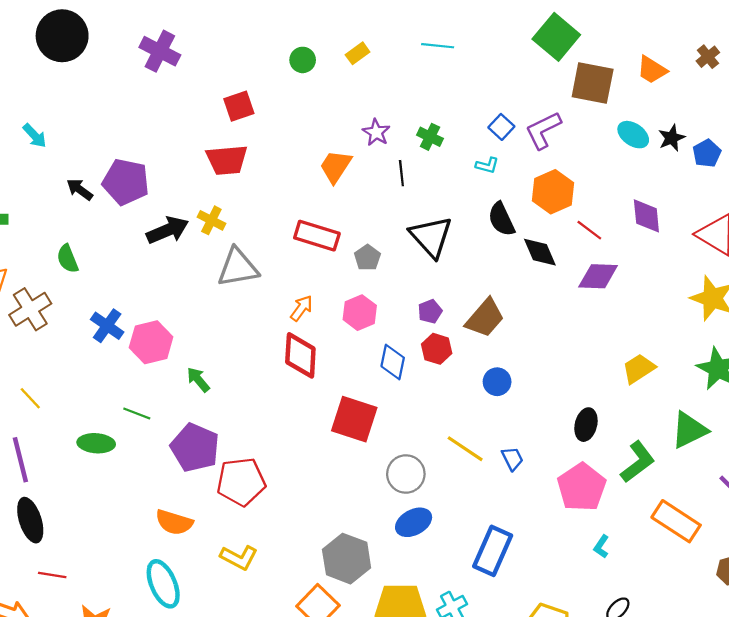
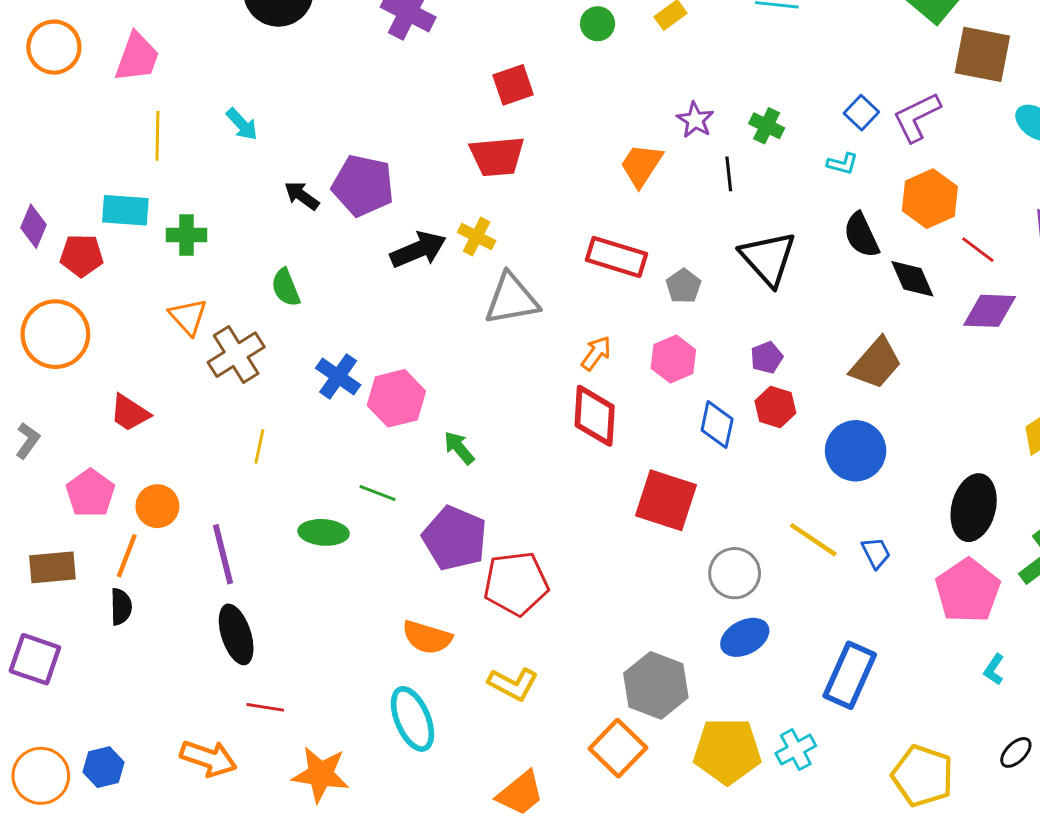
brown trapezoid: (485, 318) -> (876, 363), moved
blue circle: (497, 382) -> (856, 451), size x1.6
yellow line: (30, 398) -> (259, 446), moved, turned 55
black ellipse: (586, 425) -> (974, 508), size x1.5

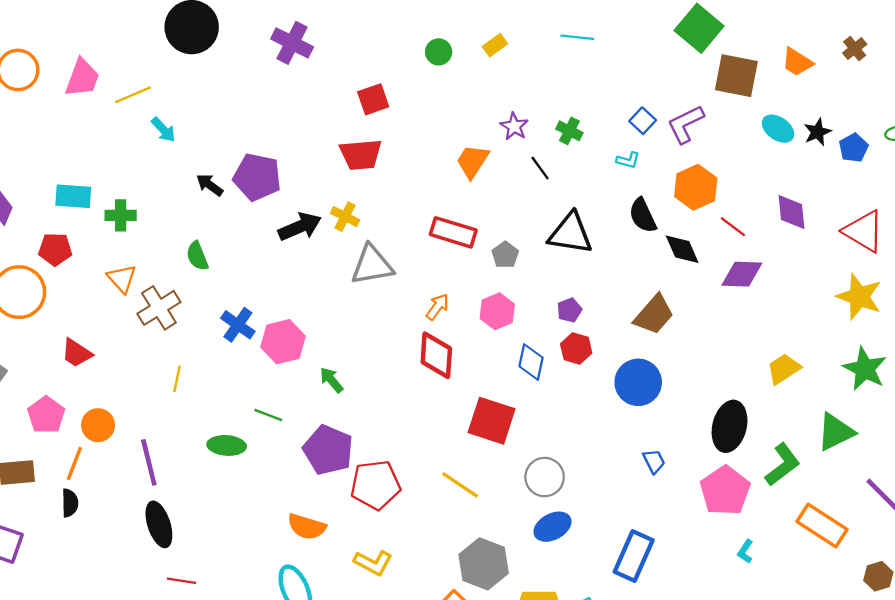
yellow line: (157, 136) -> (133, 95), moved, turned 66
black line: (729, 174) -> (540, 168), turned -30
red pentagon: (82, 255) -> (55, 249), moved
black triangle: (768, 258) -> (571, 233), turned -39
yellow line: (813, 540) -> (460, 485), moved

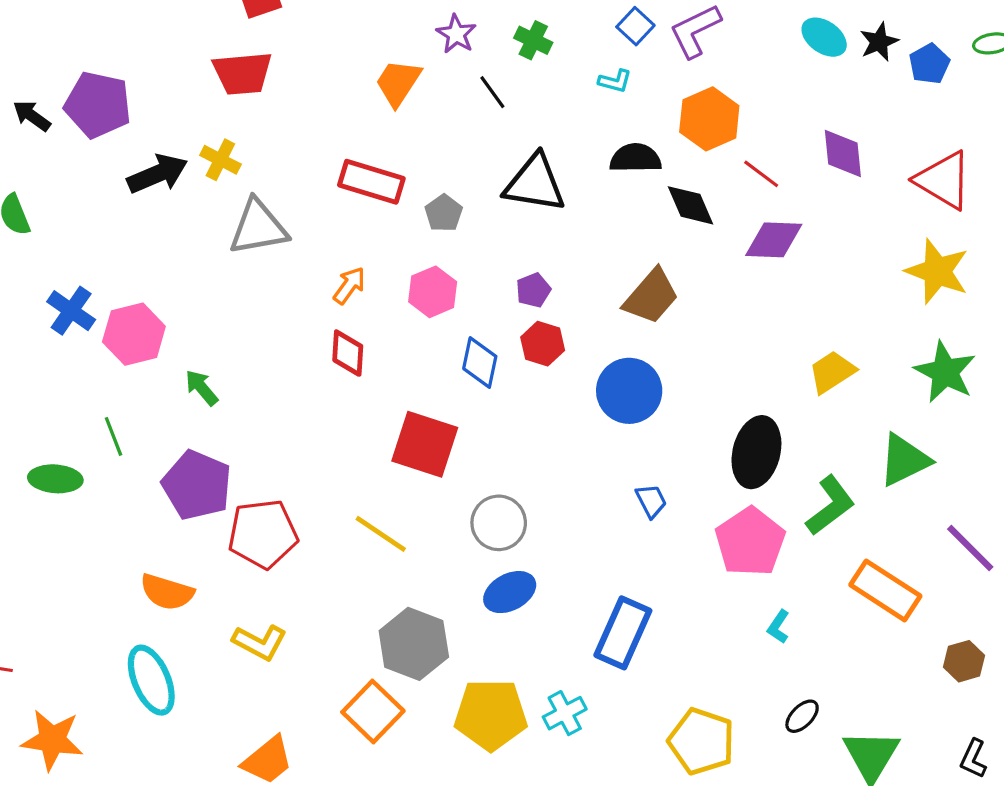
black semicircle: (643, 215) -> (635, 158), turned 114
red diamond: (436, 355) -> (348, 353), size x0.7
green line: (268, 415) -> (114, 436), turned 48

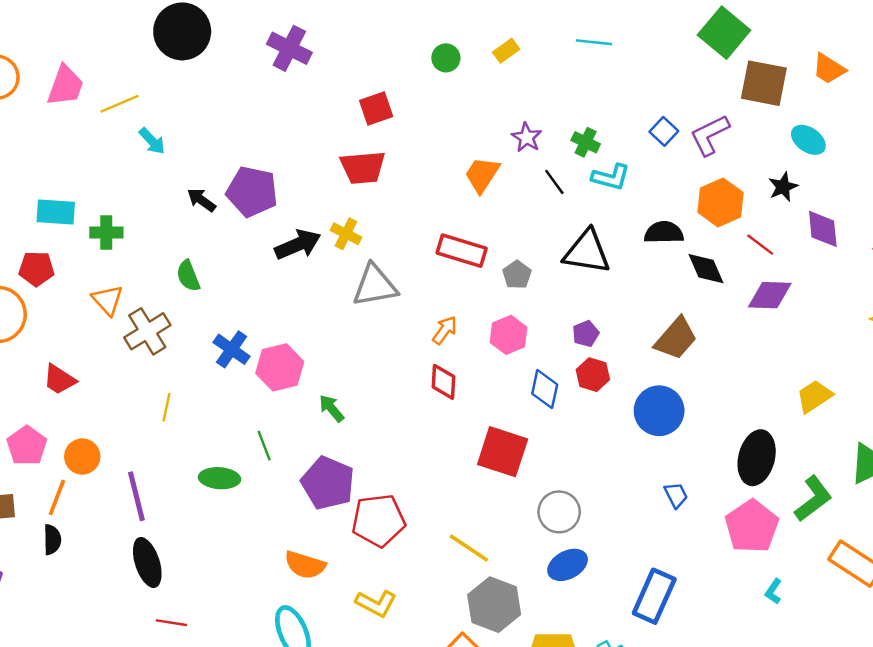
black star: (879, 42) -> (783, 187), moved
cyan L-shape: (615, 81) -> (611, 177), moved, size x1.5
yellow line: (381, 534) -> (469, 548), moved

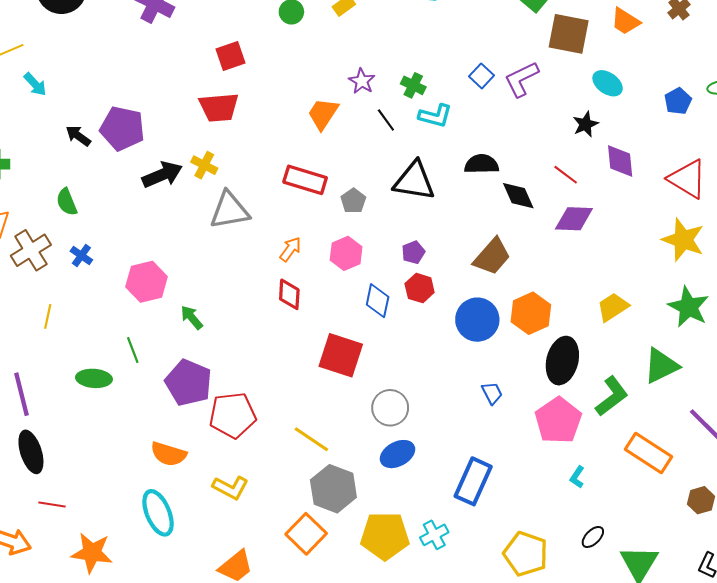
orange hexagon: (720, 202) -> (531, 313), moved
blue cross: (232, 349) -> (81, 256), moved, size x0.7

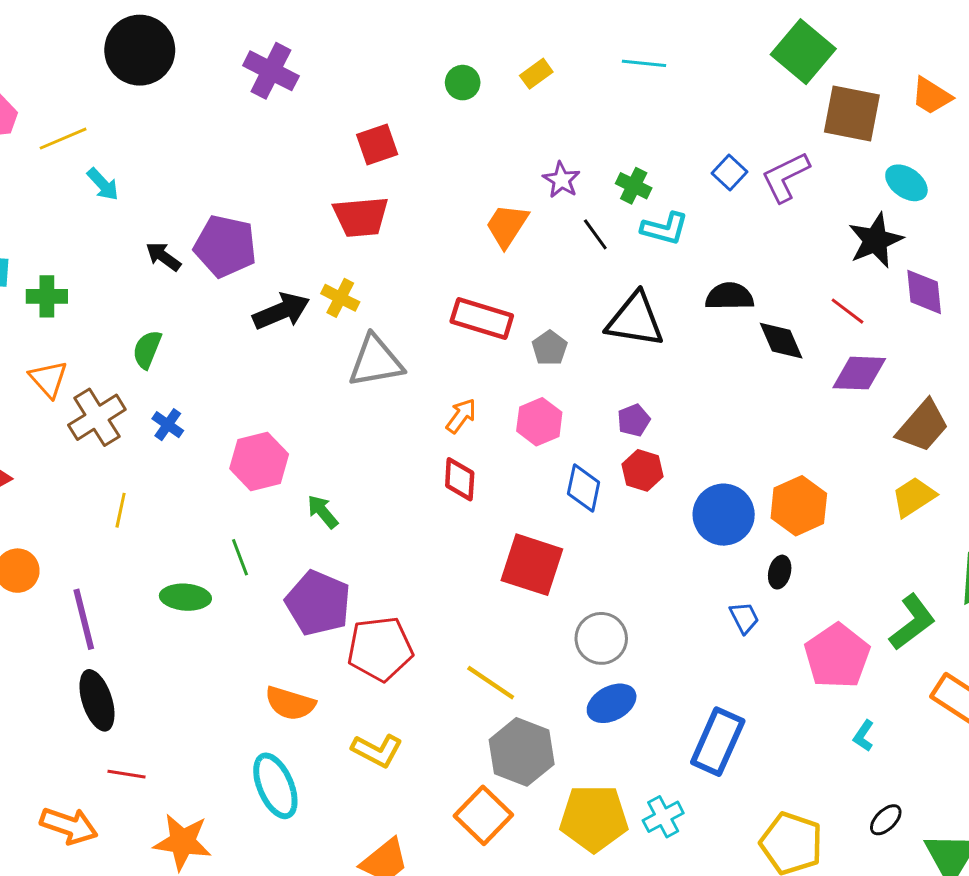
black star: (586, 124) -> (875, 240), size x1.5
green semicircle: (67, 202) -> (147, 349), turned 44
brown trapezoid: (492, 257) -> (923, 426), moved
black ellipse: (562, 361) -> (780, 572), moved, size x0.5

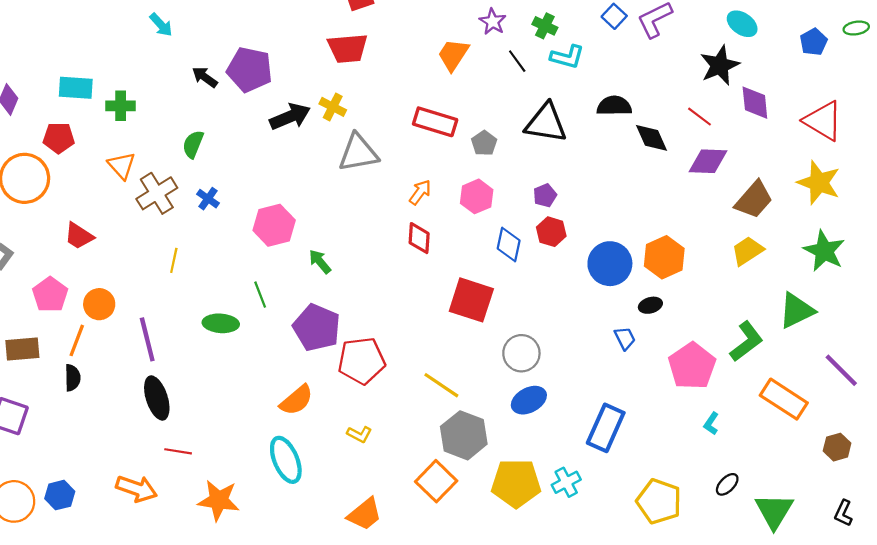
black ellipse: (780, 572) -> (650, 305), turned 60
orange semicircle: (290, 703) -> (296, 400), turned -57
yellow L-shape: (377, 750) -> (359, 434), size x0.7

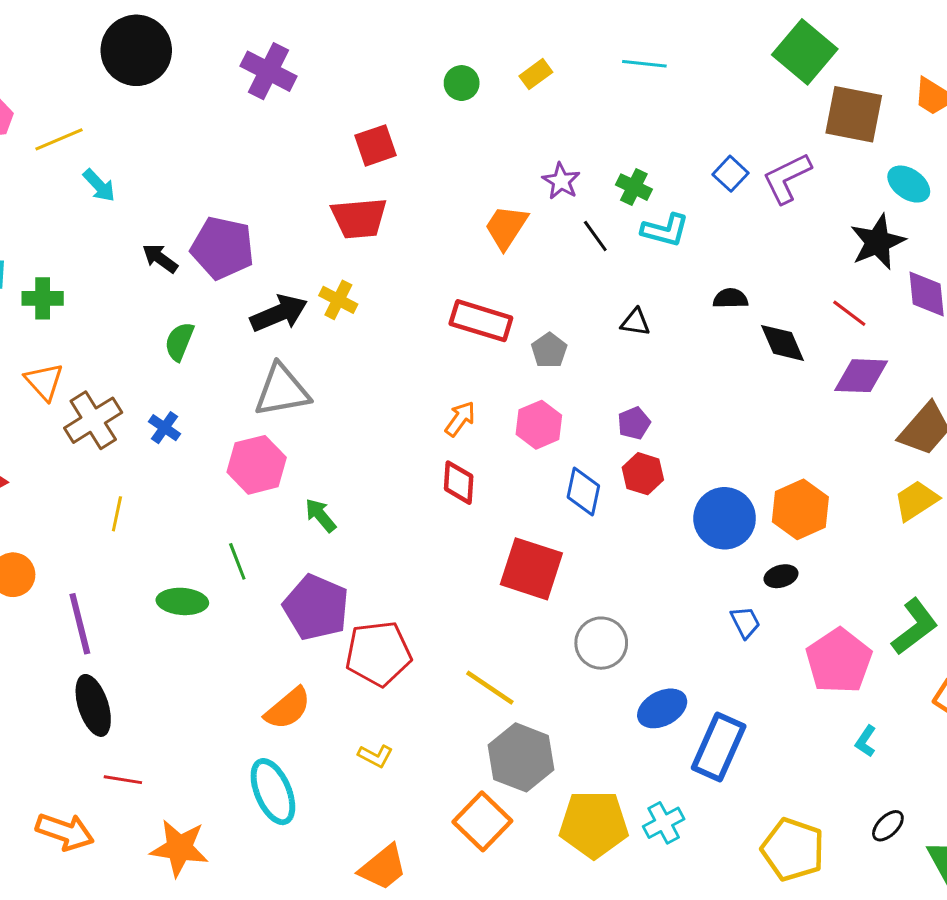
black semicircle: (614, 106) -> (730, 298), size x0.7
black triangle: (546, 123) -> (635, 322), size x0.5
green semicircle: (193, 144) -> (179, 341), moved
gray triangle: (358, 153) -> (282, 391), moved
blue ellipse: (529, 400) -> (662, 708), moved

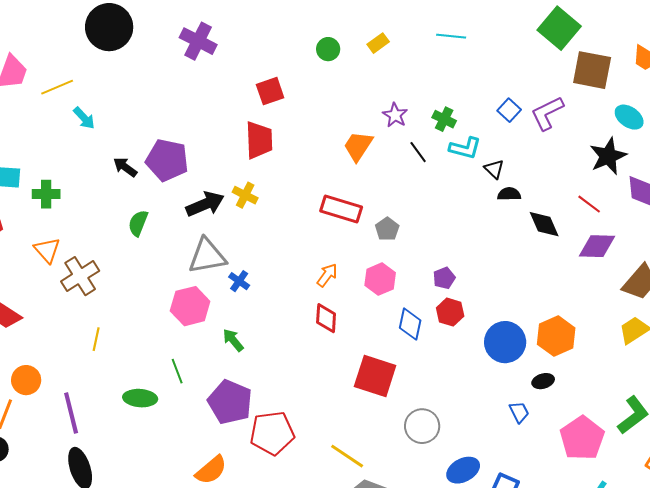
red trapezoid: (359, 218) -> (259, 140), turned -87
black triangle: (635, 322) -> (494, 169), moved, turned 35
blue cross: (165, 428) -> (239, 281), moved

